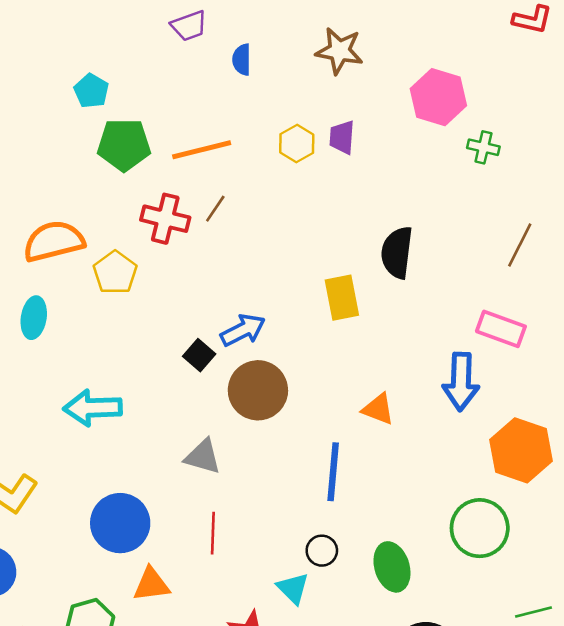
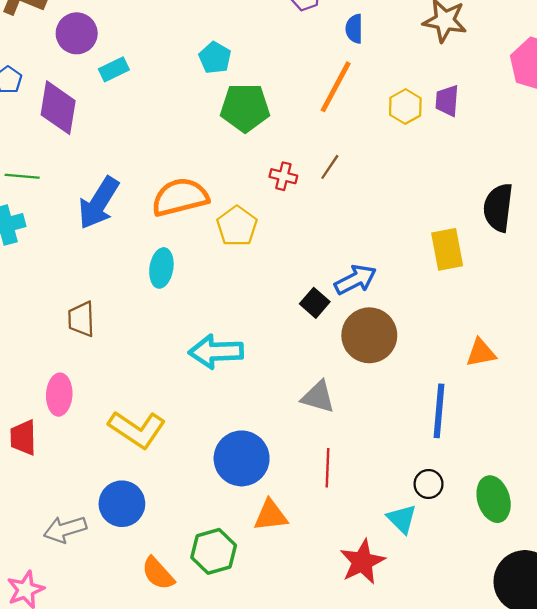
orange line: (202, 150) -> (336, 87), moved, turned -48
red cross: (165, 219) -> (283, 176), size x0.6
orange triangle: (378, 409) -> (481, 353), turned -32

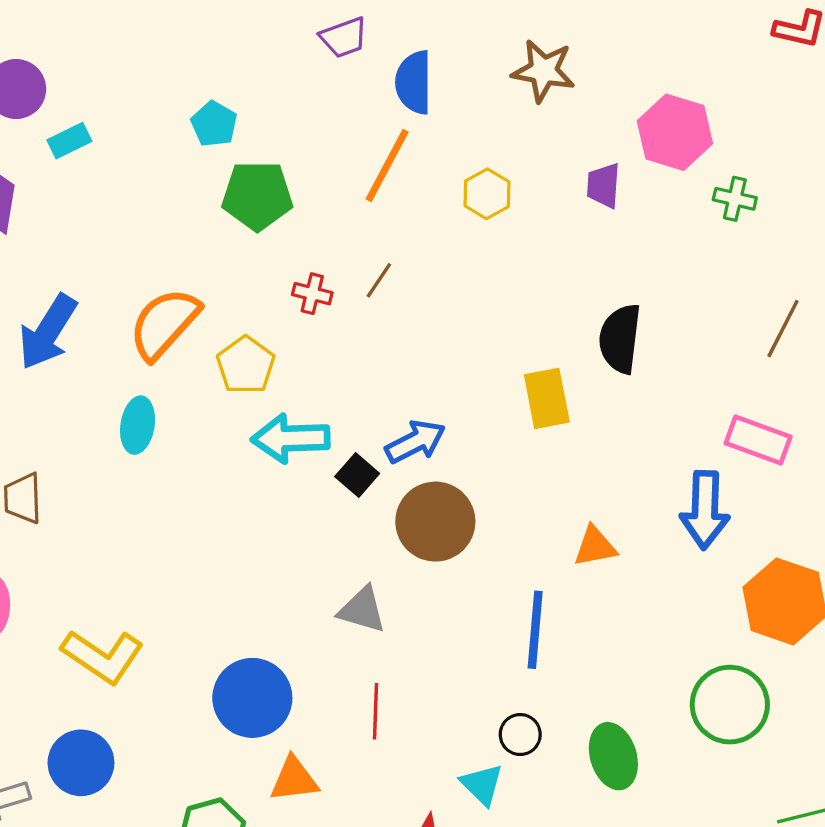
blue semicircle: (354, 29) -> (414, 82), size x1.5
purple trapezoid: (447, 101) -> (603, 186), moved
orange semicircle: (180, 197) -> (164, 324), turned -34
cyan arrow: (216, 352) -> (291, 438), moved

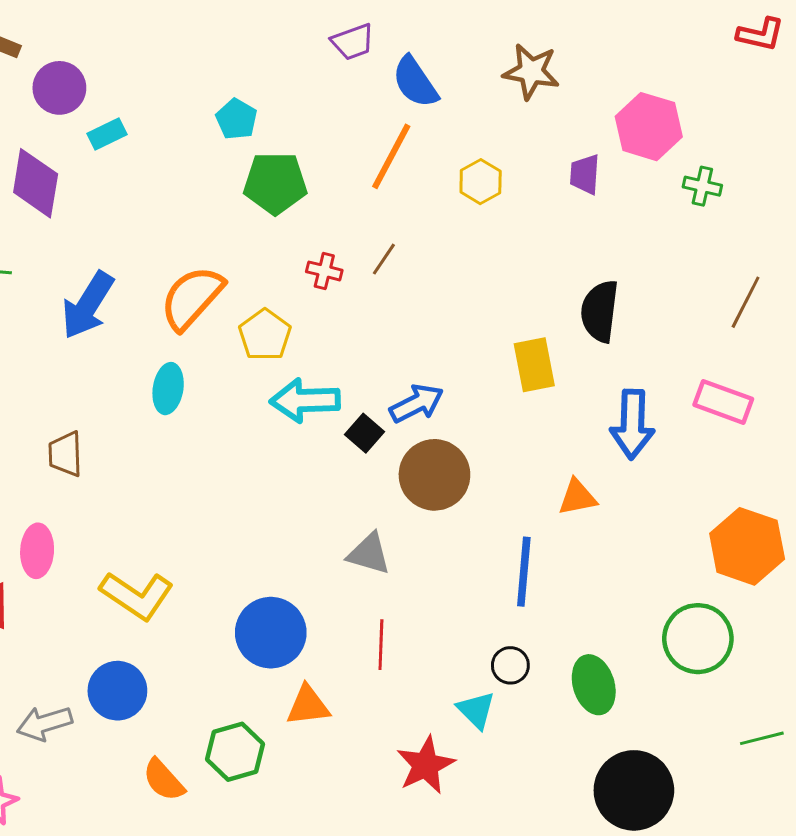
blue semicircle: (414, 82) -> (415, 82), turned -34
blue arrow: (705, 510) -> (632, 424), moved

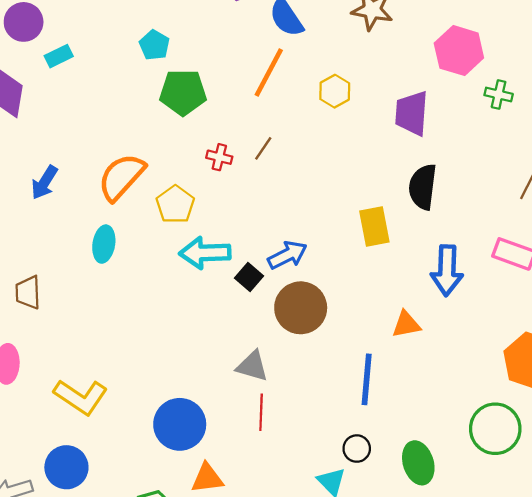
purple trapezoid: (585, 174) -> (412, 113), moved, size x1.5
blue arrow: (88, 305) -> (44, 182), size x0.7
red line: (381, 645) -> (261, 412), moved

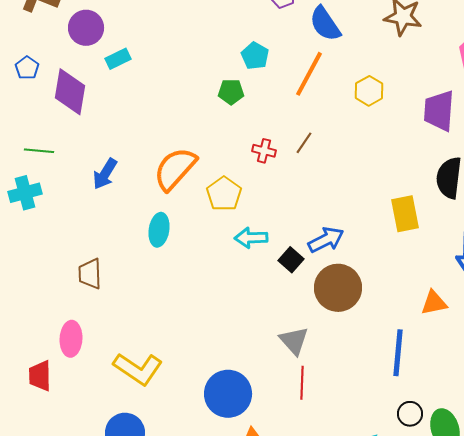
cyan pentagon: (154, 45) -> (255, 56), moved
green pentagon: (183, 92) -> (231, 92), size x0.6
cyan arrow: (205, 253) -> (251, 238), size x0.7
gray triangle: (252, 366) -> (294, 341), turned 32
black circle: (357, 449) -> (410, 414), moved

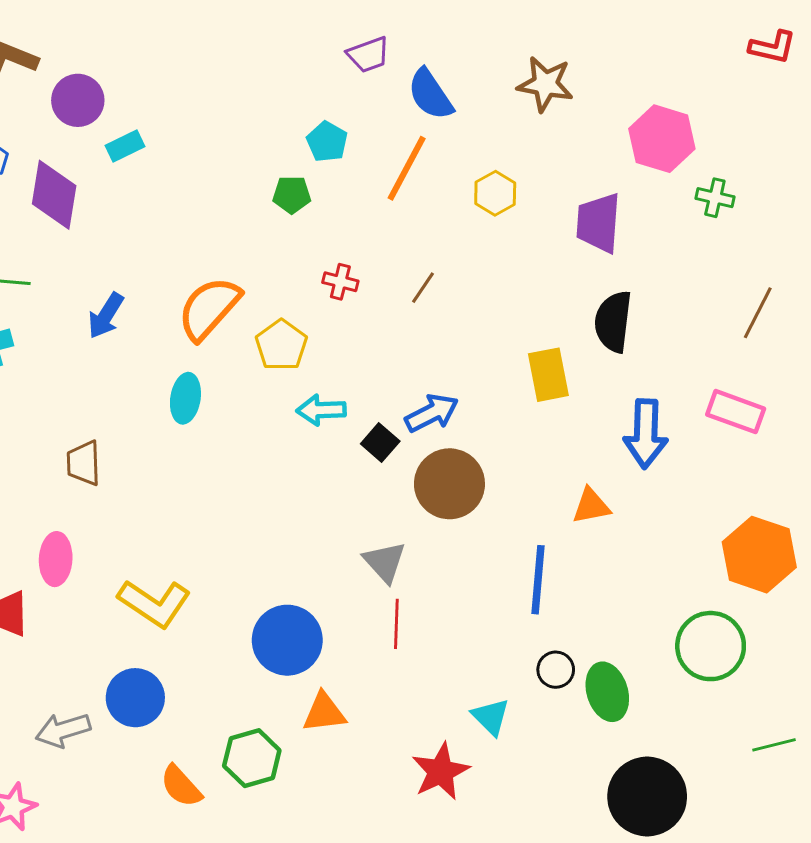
brown line: (304, 143) -> (423, 288), moved

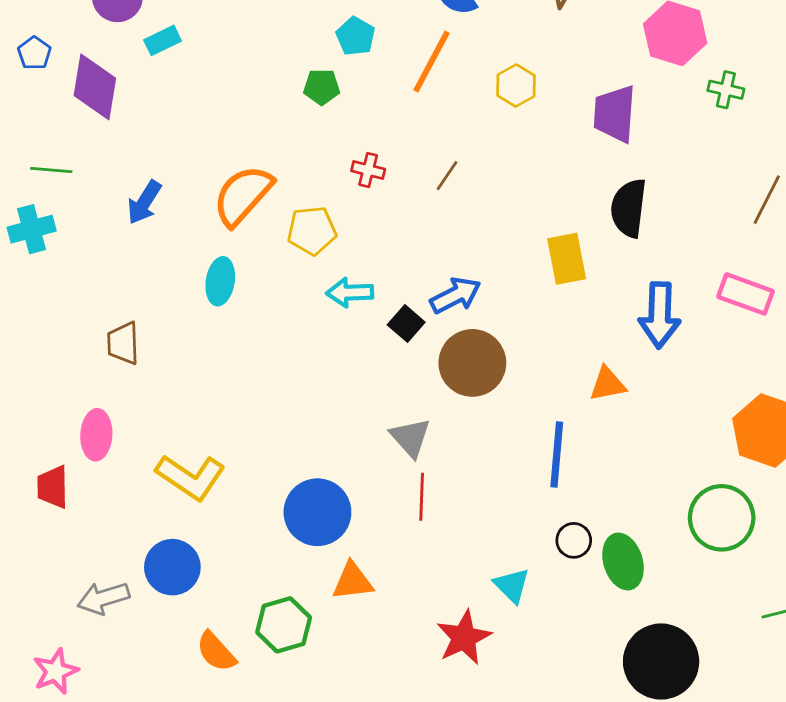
yellow pentagon: (281, 345) -> (312, 231), turned 30

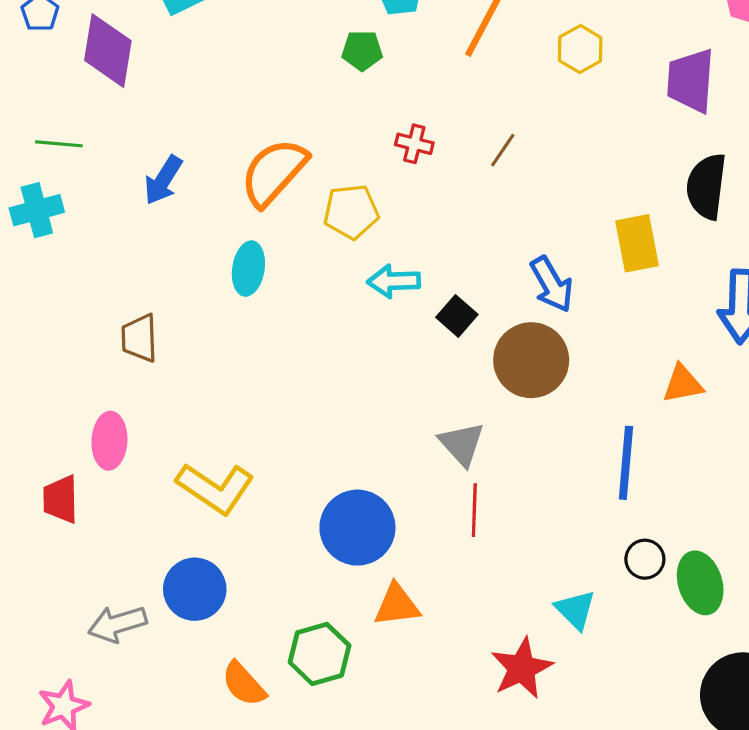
blue arrow: (455, 295) -> (552, 284), moved, turned 87

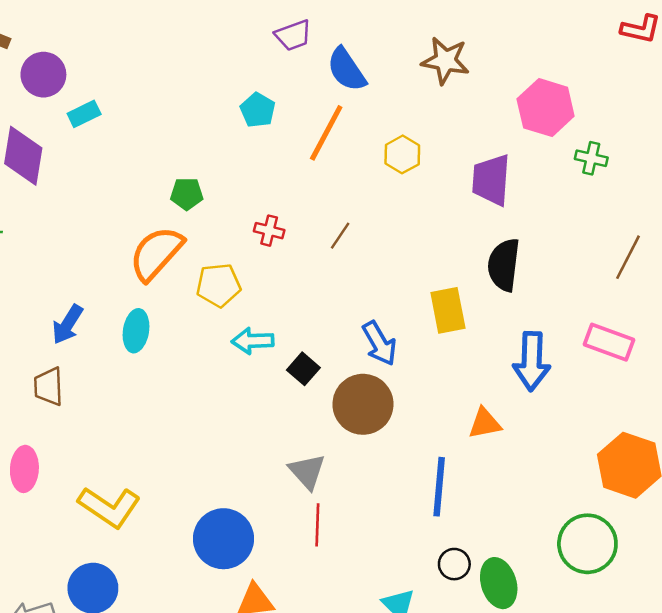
green pentagon: (362, 51) -> (187, 194), moved
blue arrow: (163, 180) -> (68, 324), moved

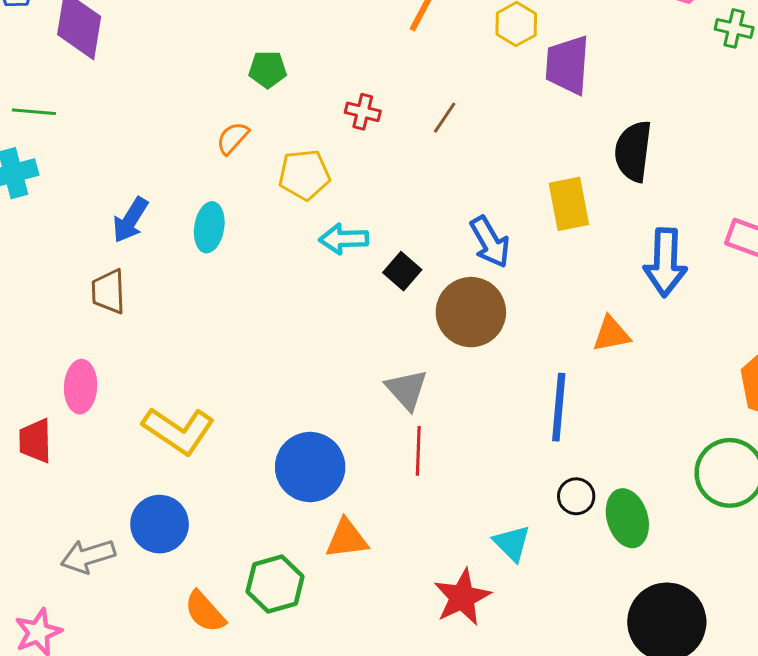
purple trapezoid: (491, 180) -> (567, 65), moved
orange semicircle: (156, 253) -> (233, 138), size x0.5

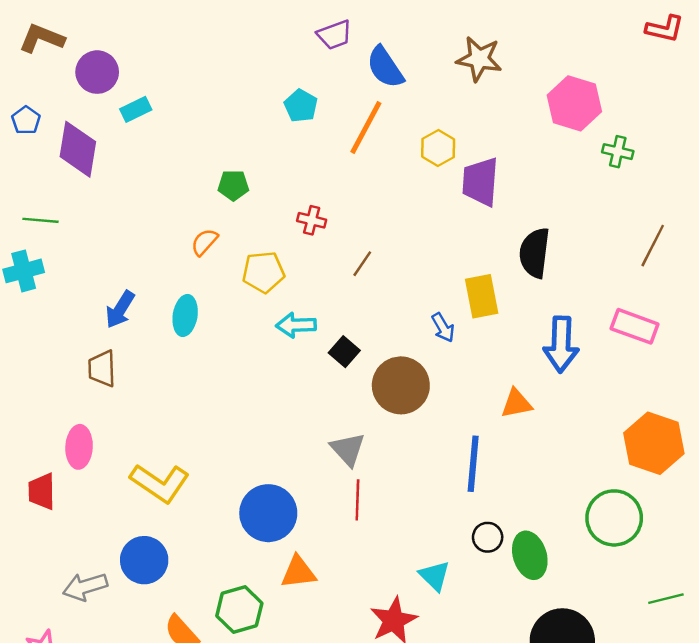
brown line: (445, 118) -> (362, 264), moved
blue arrow: (490, 242) -> (443, 328), moved, size x0.7

